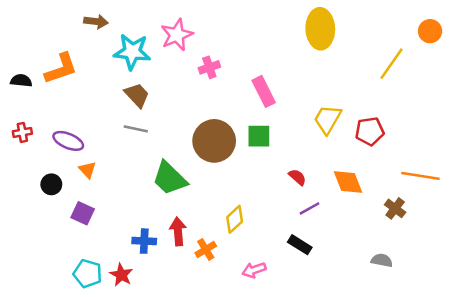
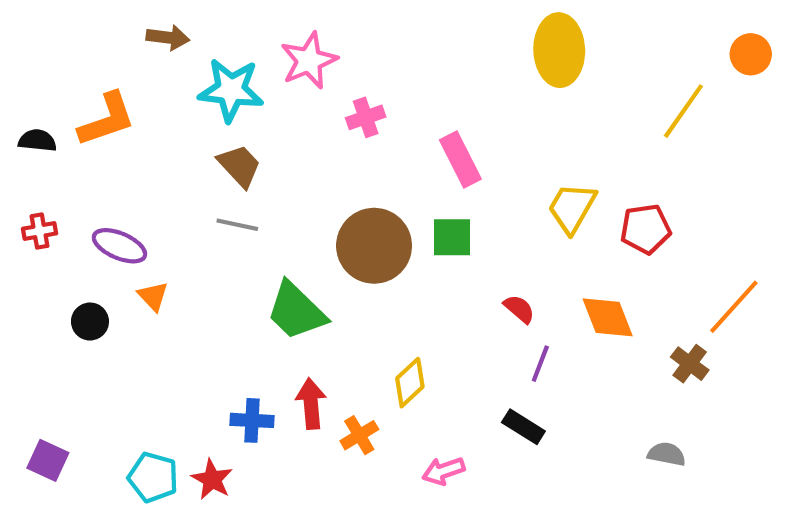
orange line: (420, 176) -> (734, 307), turned -57
purple line: (309, 208) -> (540, 364), turned -40
purple square: (83, 213) -> (48, 460), moved

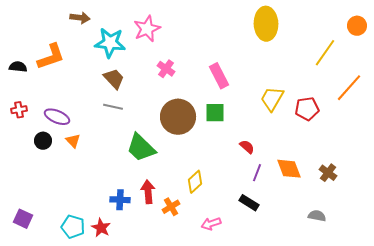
pink cross: (366, 117) -> (166, 69), moved, turned -36
orange line: (734, 307) -> (349, 88), moved
orange diamond: (608, 317) -> (289, 169), moved
black circle: (90, 322) -> (43, 141), moved

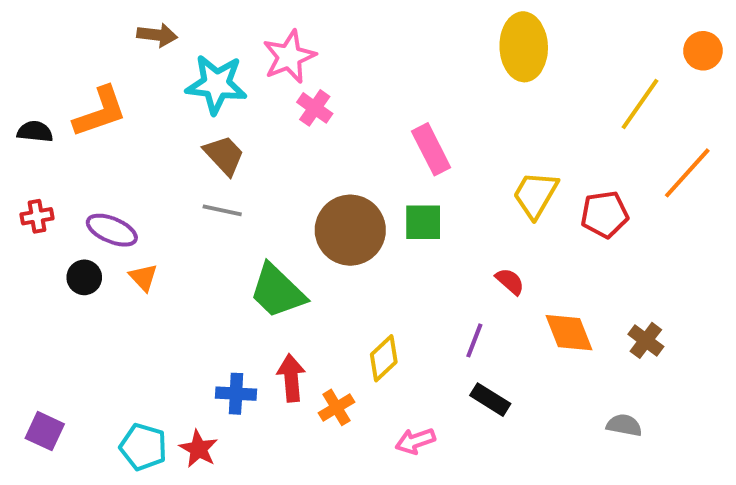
pink cross: (166, 69) -> (315, 108), moved
red semicircle: (247, 147) -> (510, 281), moved
purple line: (257, 173) -> (474, 340), moved

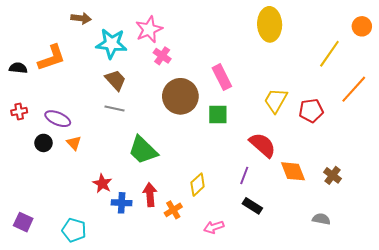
brown circle: (350, 230) -> (180, 96), moved
red semicircle: (510, 281) -> (263, 145), size x1.8
red star: (199, 449) -> (102, 184), moved

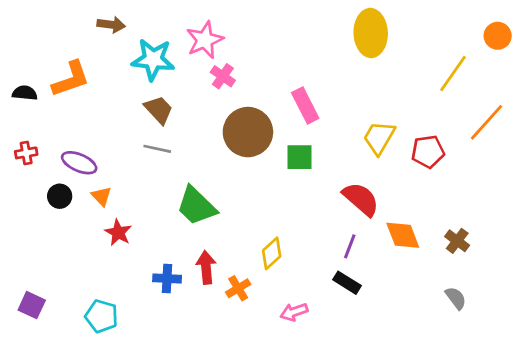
purple line: (244, 175) -> (350, 246), moved
red star: (102, 184) -> (118, 232), moved
gray semicircle: (321, 219) -> (456, 298), moved, turned 42

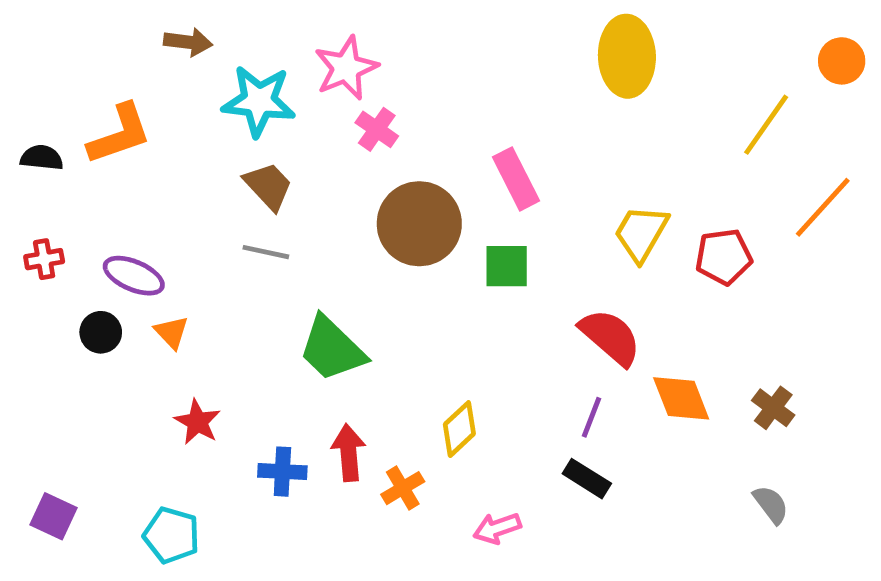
red star: (118, 232) -> (197, 422), moved

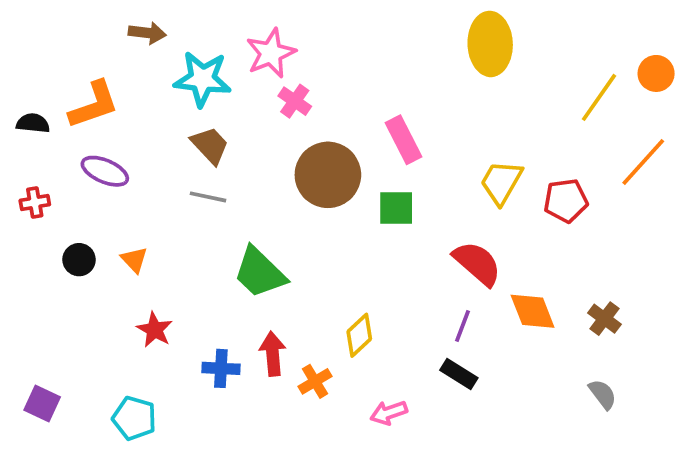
orange circle: (842, 61) -> (656, 73), moved
purple ellipse: (134, 276) -> (105, 171), moved

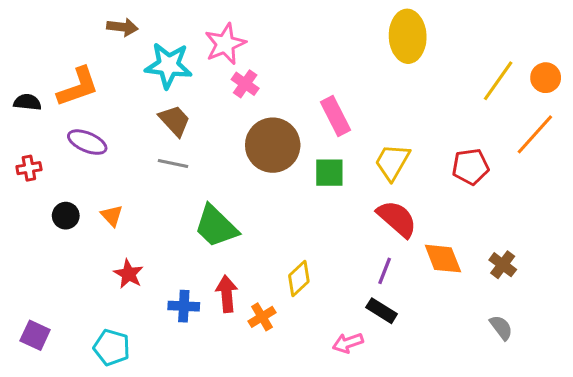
orange circle: (656, 73) -> (546, 78), moved
yellow trapezoid: (501, 182) -> (392, 162), moved
pink arrow: (389, 413) -> (348, 343), moved

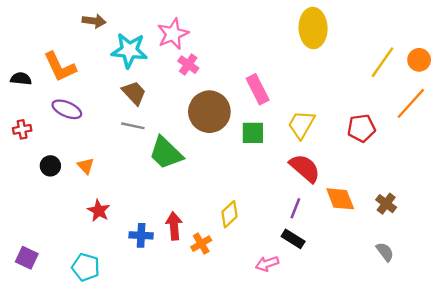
orange L-shape: (78, 87) -> (60, 67), turned 84
green trapezoid: (216, 226) -> (166, 153), moved

